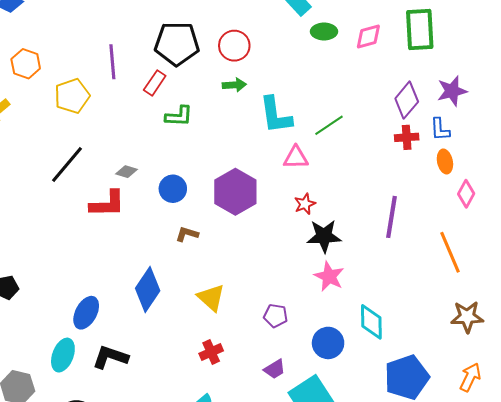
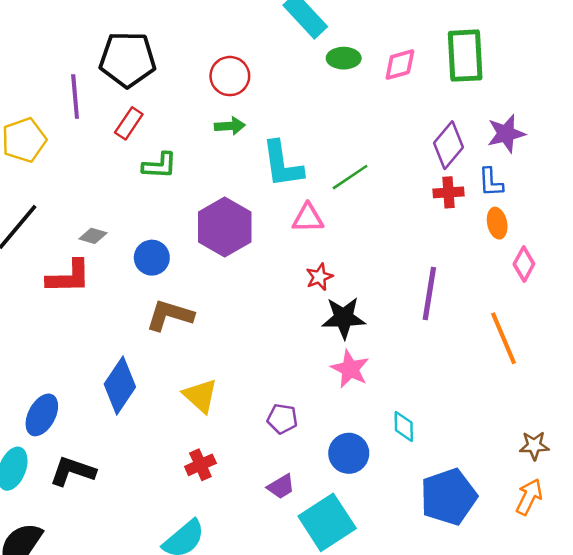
black pentagon: (177, 44) -> (128, 59), moved
purple hexagon: (235, 192) -> (225, 227), moved
brown L-shape: (187, 234) -> (170, 315), size x1.6
brown star: (467, 317) -> (534, 446), moved, size x0.7
cyan diamond: (371, 322) -> (404, 426), size x0.7

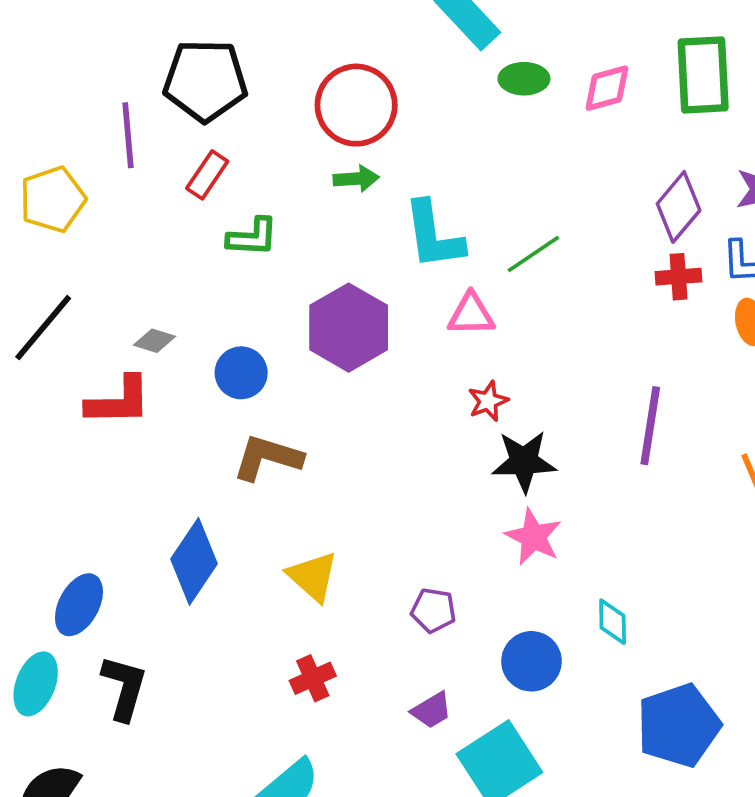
red circle: (230, 76) -> (356, 105), size x1.4
black L-shape: (73, 471) -> (124, 688), turned 87

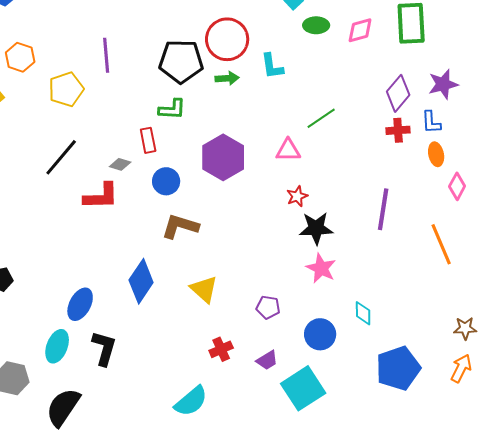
black pentagon: (205, 81) -> (181, 61), moved
red rectangle: (207, 175) -> (148, 140), moved, turned -45
cyan L-shape: (433, 235) -> (272, 66), moved, size x0.7
red cross: (313, 678) -> (221, 349), moved

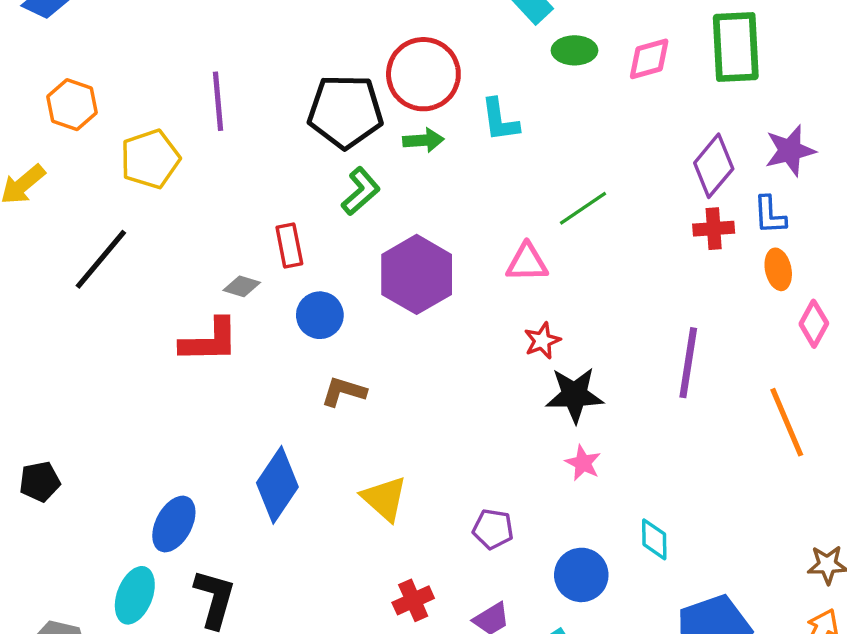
green L-shape: (172, 109) -> (361, 191), moved, turned -44
black line: (61, 157) -> (101, 259), moved
brown L-shape: (180, 226) -> (344, 392), size x0.7
pink star: (321, 268) -> (583, 463), size x0.7

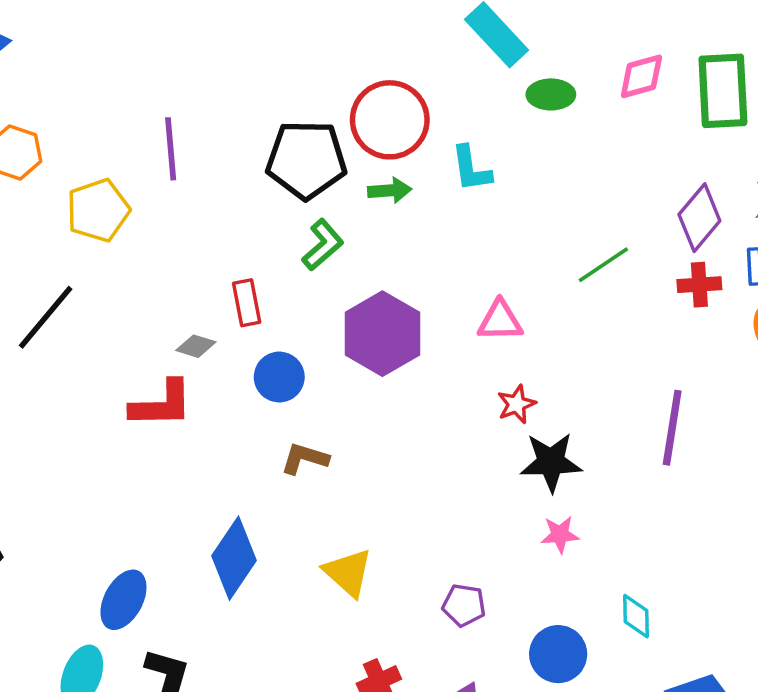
pink diamond: (649, 59) -> (641, 76), moved
green line: (583, 208) -> (603, 265), moved
pink star: (583, 463) -> (560, 535), turned -30

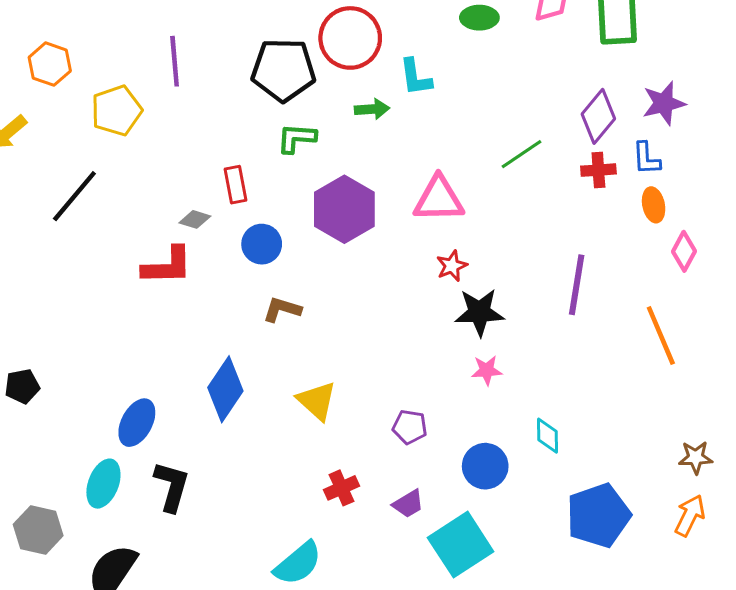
green arrow: (390, 190) -> (372, 109), moved
green L-shape: (323, 245) -> (297, 138), turned -135
pink triangle: (500, 321) -> (439, 199), size x1.4

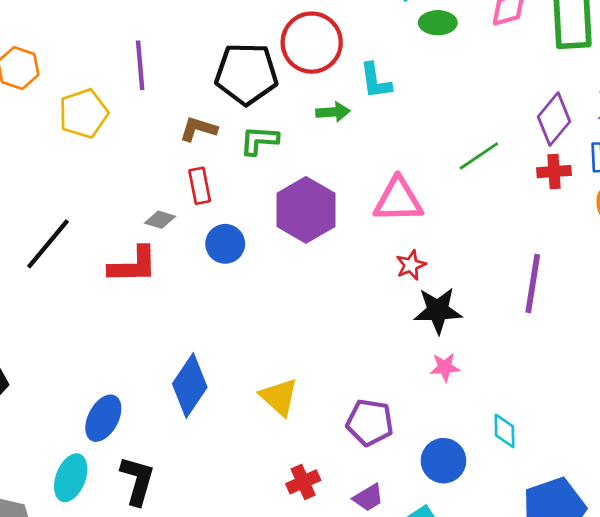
black line: (74, 196) -> (48, 244), moved
brown L-shape: (282, 309) -> (198, 129), moved
purple pentagon: (410, 427) -> (370, 422), size x1.4

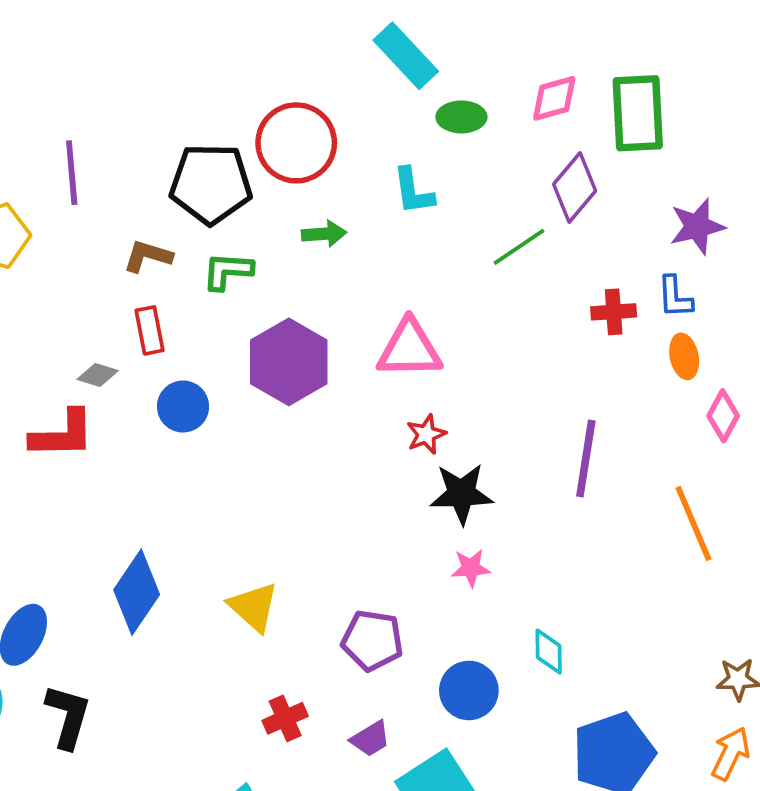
cyan L-shape: (375, 81) -> (413, 191), moved
purple diamond: (554, 119) -> (575, 187), moved
green line: (479, 156) -> (519, 247), moved

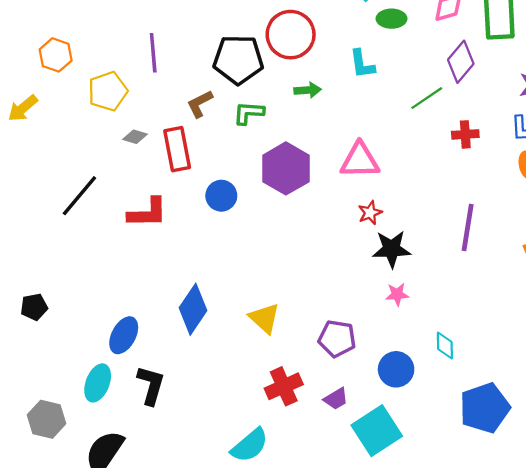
brown L-shape: (148, 256) -> (200, 104), turned -44
red cross: (614, 312) -> (465, 134), moved
red rectangle: (150, 330) -> (177, 149), moved, size x1.5
gray diamond: (98, 375) -> (135, 137), moved
red cross: (285, 718) -> (284, 386), size x1.4

